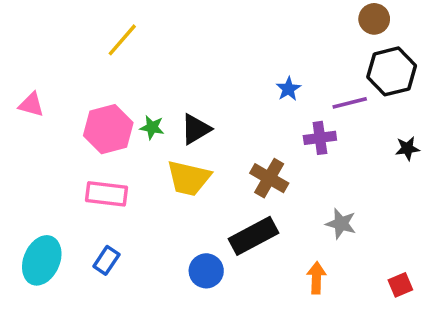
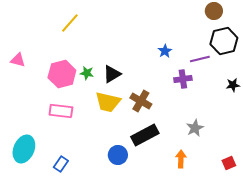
brown cross: (269, 178) -> (141, 101), moved
gray star: (341, 224) -> (195, 128), turned 30
blue rectangle: (106, 260) -> (61, 164), moved

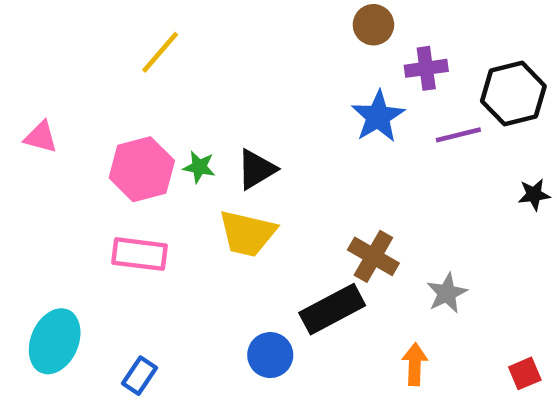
brown circle: (214, 11) -> (373, 25), moved
blue star: (165, 51) -> (378, 116), size x1.6
purple cross: (183, 79) -> (426, 68), moved
brown cross: (141, 101) -> (373, 256), moved

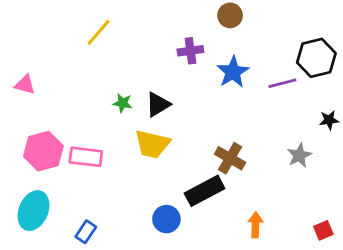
purple cross: (426, 68) -> (190, 51), moved
pink hexagon: (142, 169) -> (43, 151), moved
gray star: (447, 293) -> (299, 155), moved

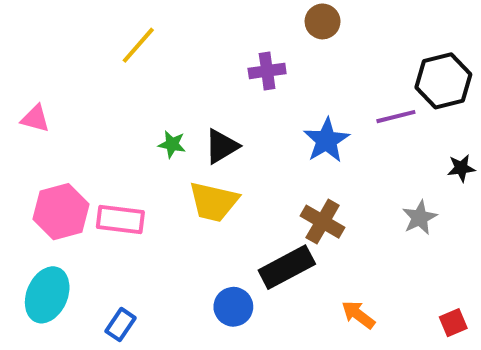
blue star: (233, 72) -> (326, 140), moved
orange arrow: (256, 225) -> (358, 315), turned -55

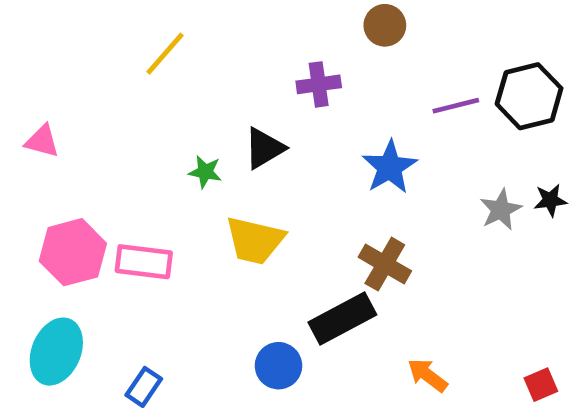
purple line: (396, 117) -> (456, 106), moved
black triangle: (221, 146) -> (264, 148), moved
gray star: (420, 218) -> (501, 210), moved

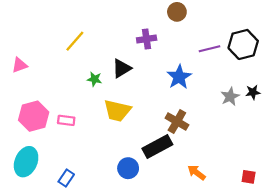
yellow line: (165, 54) -> (75, 41), moved
pink triangle: (42, 141) -> (20, 65), turned -35
pink rectangle: (144, 262) -> (66, 120), size x0.7
red square: (541, 385) -> (249, 177), turned 32

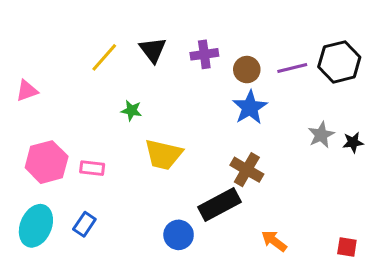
brown circle: (177, 12) -> (247, 70), moved
black triangle: (122, 68) -> (153, 50), moved, turned -36
black star: (253, 92) -> (353, 142), moved
blue rectangle: (66, 178) -> (84, 224), moved

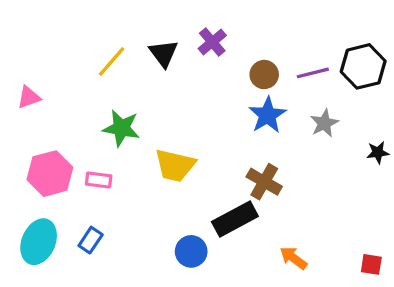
purple cross: (204, 54) -> (212, 42), moved, turned -32
green star: (132, 110) -> (121, 128), moved, size x1.6
gray star: (321, 135) -> (324, 123), moved

